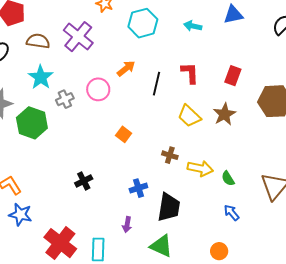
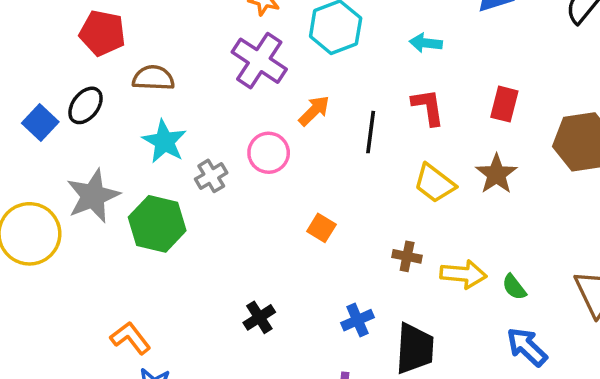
cyan arrow: (193, 26) -> (426, 43), moved
purple cross: (78, 37) -> (259, 61), moved
blue arrow: (232, 213) -> (527, 347), size x1.4

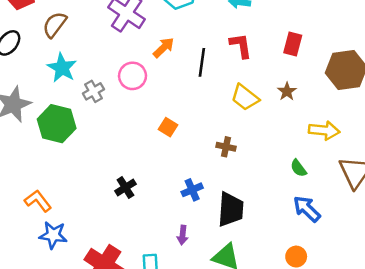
brown semicircle: (153, 78) -> (55, 25), turned -56
brown star: (496, 174) -> (287, 91), size x0.7
yellow arrow: (463, 274) -> (324, 130), moved

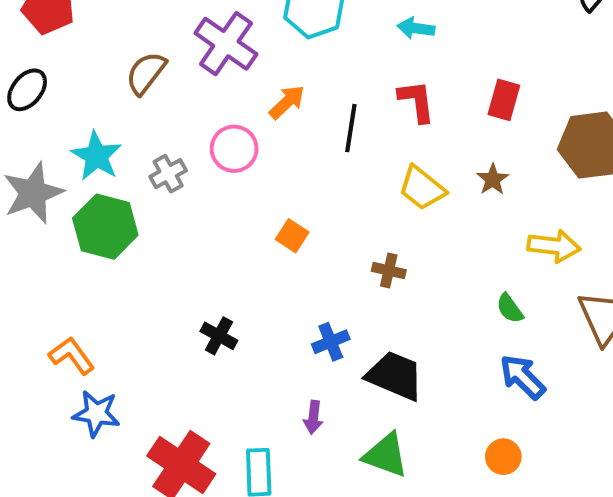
brown semicircle: (55, 25) -> (146, 73), moved
cyan star: (62, 68) -> (96, 156), moved
black cross: (125, 187) -> (219, 336), turned -30
black trapezoid: (231, 209) -> (395, 376), turned -72

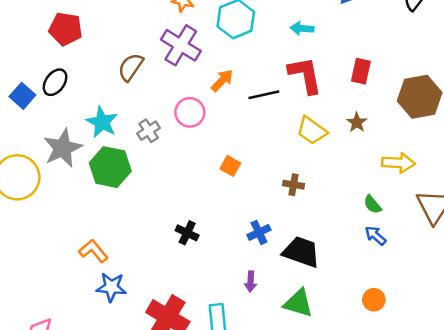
red L-shape: (417, 101) -> (305, 75), size x1.4
black line: (351, 128) -> (264, 95), turned 72
blue arrow: (523, 377) -> (375, 236), moved, size x0.7

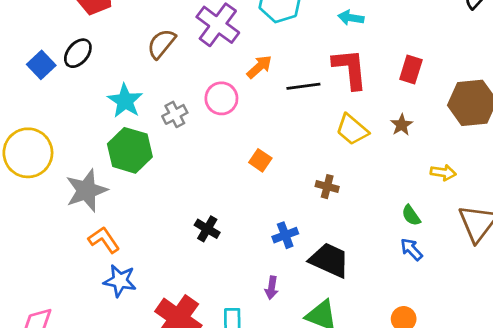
gray star: (63, 148) -> (86, 190), moved
yellow arrow: (399, 163) -> (443, 173), size x0.7

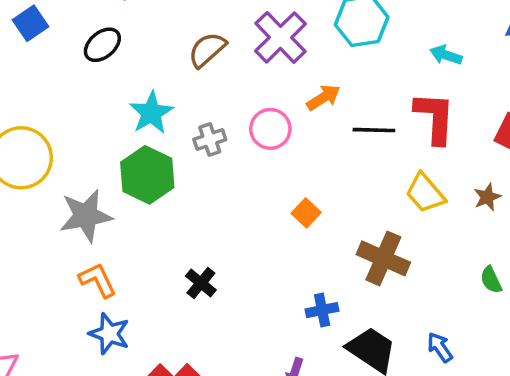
blue square: (41, 65) -> (30, 23), moved
brown cross: (327, 187) -> (383, 258), size x1.8
green semicircle: (411, 215) -> (491, 280), moved
black cross: (207, 229) -> (201, 283), moved
blue arrow: (411, 249) -> (440, 347), moved

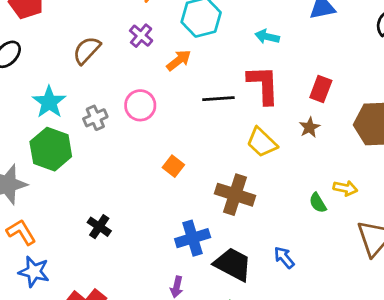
purple cross: (281, 37) -> (141, 36), size x0.6
orange arrow: (323, 97) -> (179, 60), moved
brown star: (487, 197) -> (309, 127), moved
blue cross: (322, 310) -> (193, 238), size x1.4

